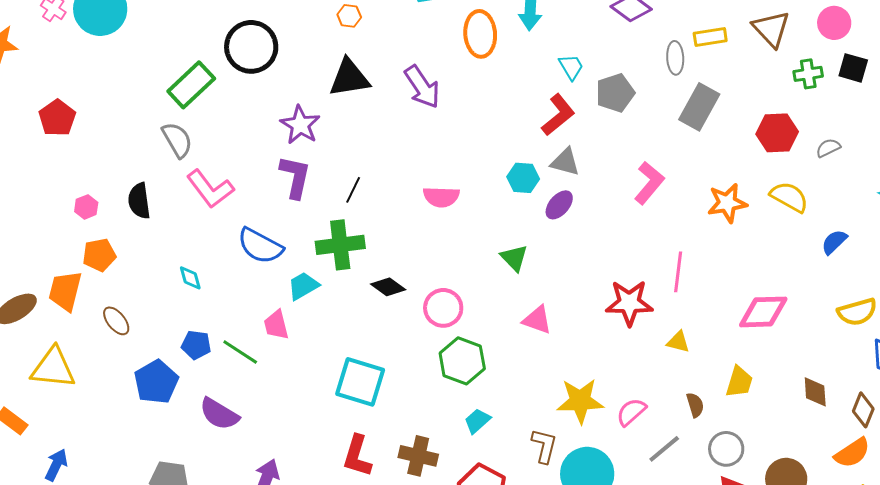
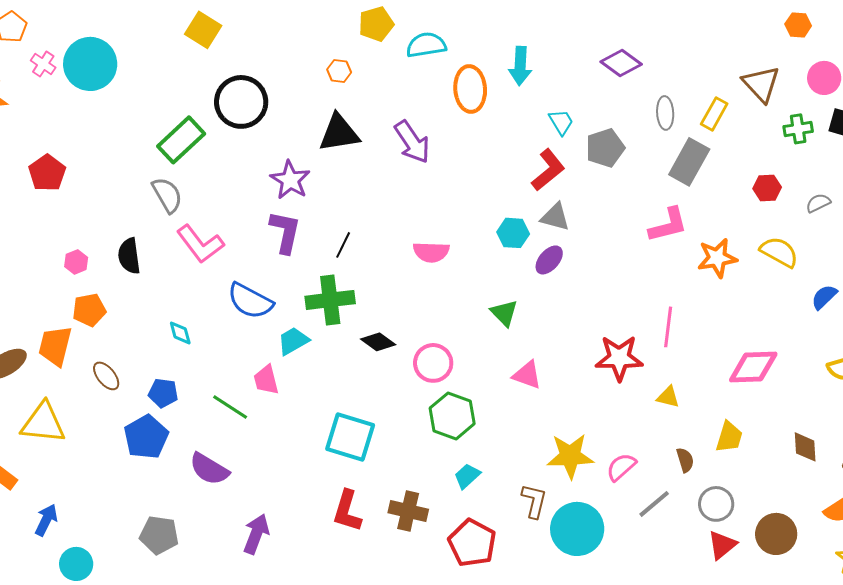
yellow rectangle: (710, 37) -> (714, 114), moved, turned -52
red hexagon: (777, 133) -> (767, 188), size x0.7
pink L-shape: (649, 183) -> (668, 225), moved, turned 36
blue pentagon: (196, 345) -> (163, 393), moved

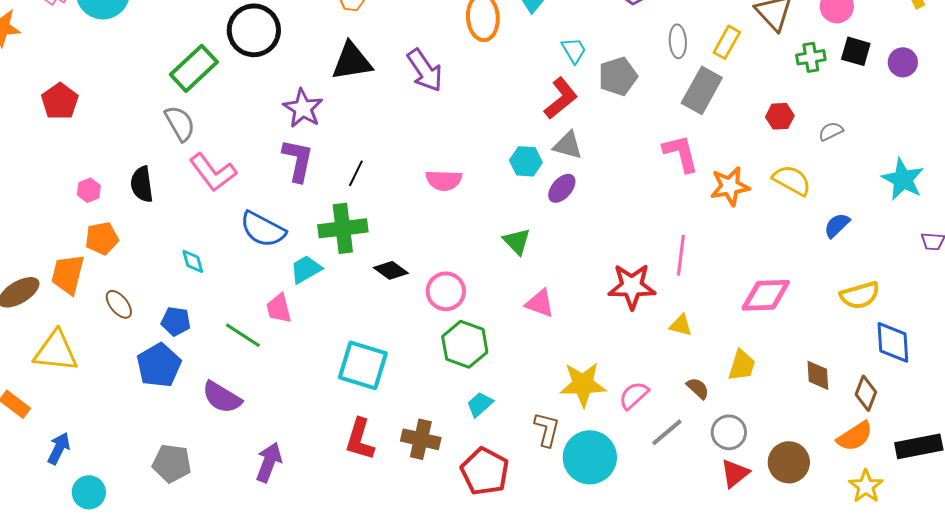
pink L-shape: (668, 225) -> (681, 153), turned -90
brown semicircle: (685, 460) -> (698, 388), turned -30

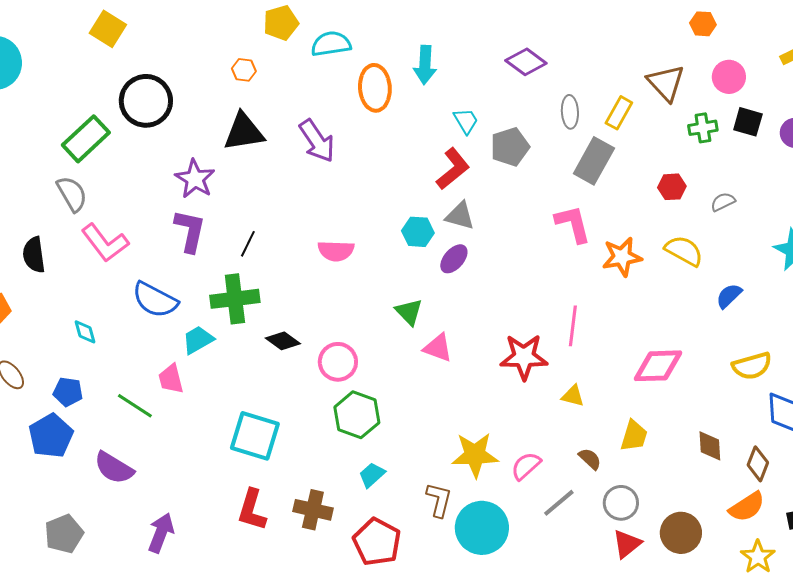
pink triangle: (540, 303) -> (438, 348), moved
gray pentagon: (172, 463) -> (64, 534), turned -30

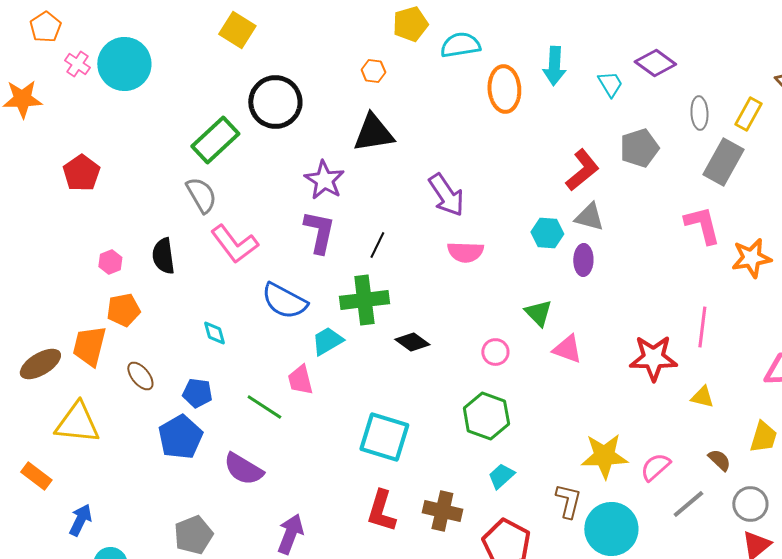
cyan trapezoid: (466, 121) -> (610, 84), moved
purple arrow: (317, 141) -> (446, 195), moved
purple ellipse: (454, 259) -> (583, 260), turned -40
pink circle: (338, 362) -> (495, 352), moved, size x0.7

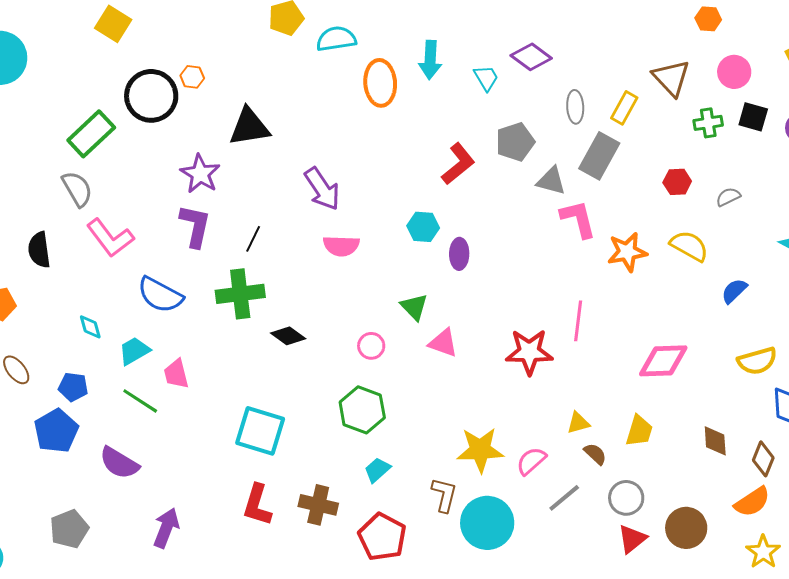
orange hexagon: (373, 71) -> (192, 77), moved
gray triangle: (589, 217) -> (551, 181), moved
cyan trapezoid: (327, 341) -> (134, 351), moved
yellow triangle: (702, 397) -> (578, 423), moved, turned -30

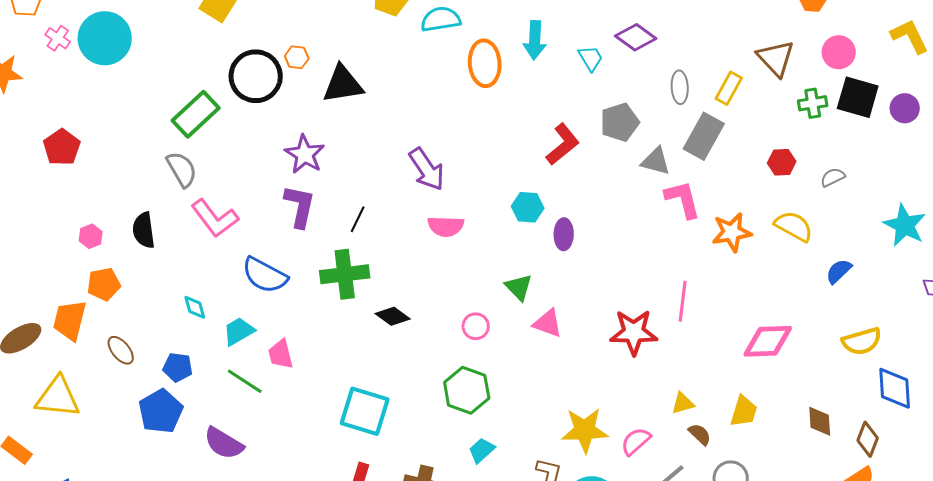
black square: (753, 117) -> (858, 97), size x1.4
black triangle: (249, 127) -> (343, 84), moved

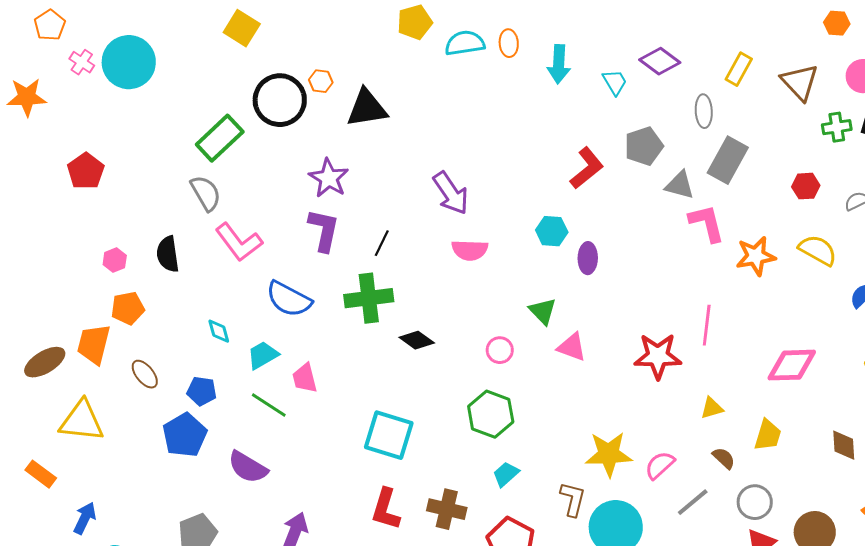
orange ellipse: (485, 63) -> (509, 43), moved, size x0.6
yellow rectangle: (729, 88) -> (739, 69), moved
yellow triangle: (683, 403) -> (712, 408), moved

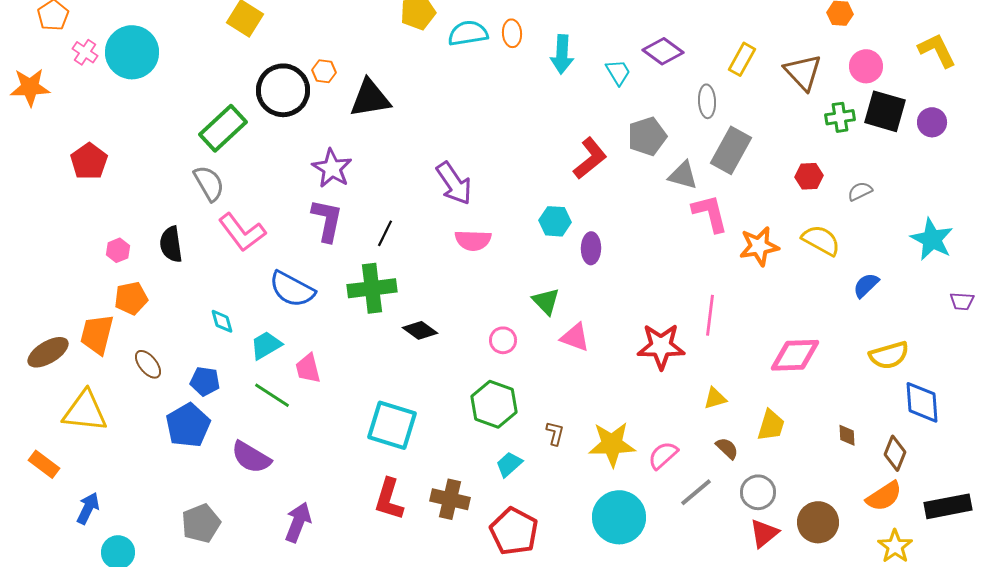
brown diamond: (844, 445) -> (847, 435), size x0.7
brown L-shape: (573, 499) -> (555, 433), moved, size x0.7

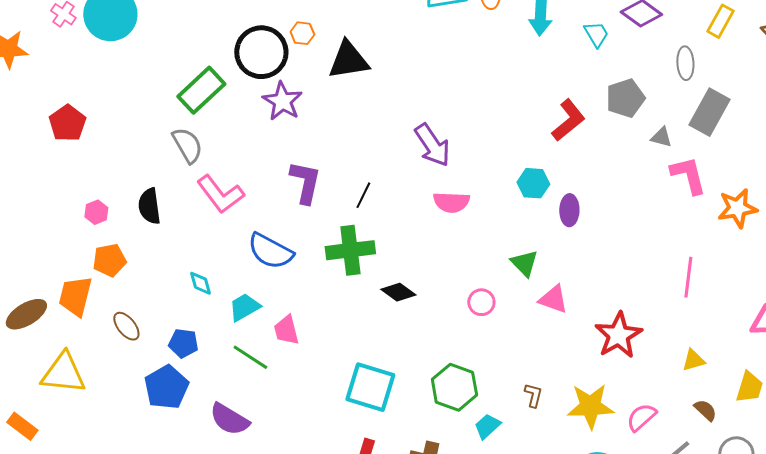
purple star: (332, 168) -> (282, 101), moved
gray triangle: (683, 175) -> (661, 137), size x0.7
red star: (661, 346) -> (618, 335), moved, turned -30
green hexagon: (494, 404) -> (454, 387), moved

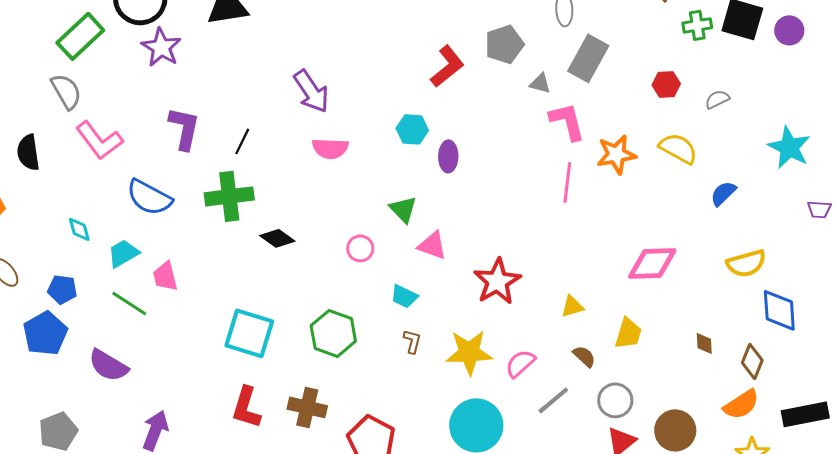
pink line: (688, 277) -> (567, 182), moved
cyan trapezoid: (487, 426) -> (404, 296), moved, turned -112

